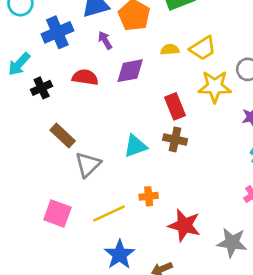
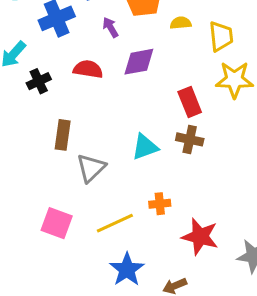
yellow trapezoid: (203, 48) -> (221, 36), turned -64
yellow semicircle: (170, 50) -> (181, 23), moved
brown rectangle: (63, 135) -> (63, 135), turned 55

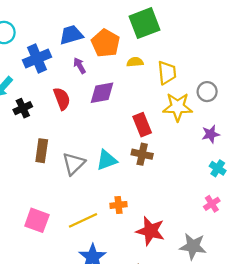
red semicircle: (88, 69) -> (62, 99), turned 60
gray triangle: (91, 168) -> (74, 164), moved

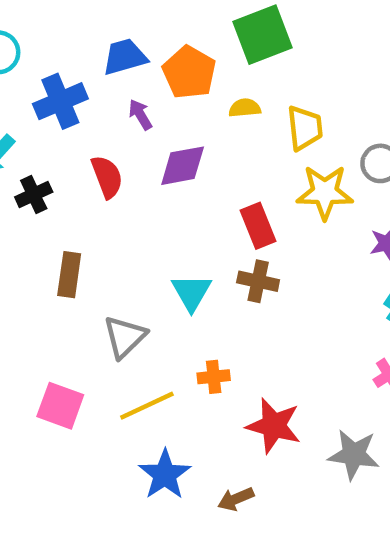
cyan triangle: (107, 160) -> (191, 292), turned -40
gray triangle: (74, 164) -> (125, 337), moved

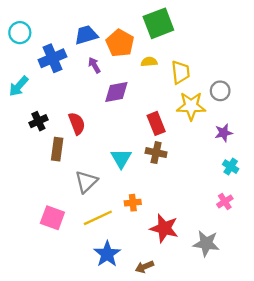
red semicircle: (107, 177) -> (77, 123), moved
black cross: (34, 195) -> (38, 121), moved

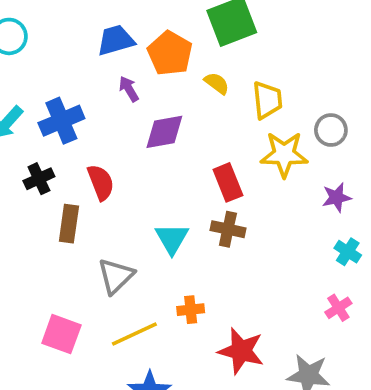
blue cross: (52, 58) -> (61, 121), moved
yellow semicircle: (149, 62) -> (217, 83), turned 42

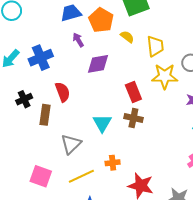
black cross: (39, 179) -> (24, 99), moved

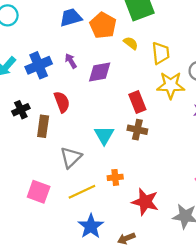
purple arrow: (78, 40) -> (71, 61), moved

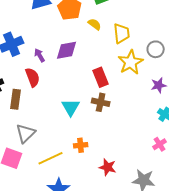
purple arrow: (71, 61) -> (40, 55), moved
yellow star: (171, 85) -> (131, 62), turned -30
gray triangle: (71, 157) -> (26, 133), moved
red star: (145, 202) -> (108, 167), size x0.7

